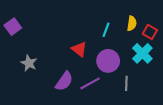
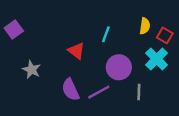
cyan line: (106, 30) -> (106, 34), moved
red triangle: (79, 49) -> (76, 51), moved
purple semicircle: (64, 81) -> (70, 90), turned 120

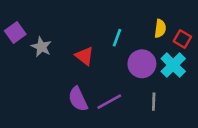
purple circle: (119, 67) -> (142, 64), moved
gray star: (32, 70) -> (41, 47), moved

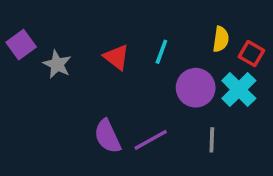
red triangle: (84, 56) -> (116, 57), moved

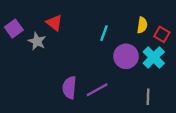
red triangle: (116, 57) -> (54, 23), moved
purple semicircle: (107, 136) -> (69, 88), turned 30
gray line: (212, 140) -> (148, 97), moved

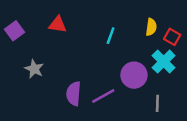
red triangle: (54, 23) -> (58, 25), turned -30
gray star: (37, 41) -> (34, 69), moved
purple circle: (126, 56) -> (134, 75), moved

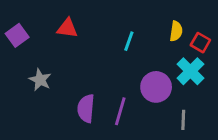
purple line: (103, 96) -> (120, 111), turned -45

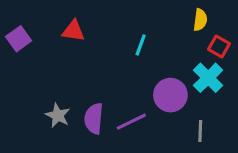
yellow semicircle: (176, 31) -> (200, 20), moved
gray star: (40, 80) -> (58, 115), moved
purple line: (120, 111) -> (131, 122), turned 48

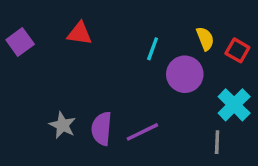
yellow semicircle: (200, 20) -> (205, 39), moved, turned -30
cyan cross: (208, 78) -> (234, 105), moved
purple circle: (170, 95) -> (185, 74), moved

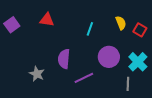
purple circle: (185, 74) -> (109, 57), moved
purple semicircle: (102, 129) -> (64, 59), moved

